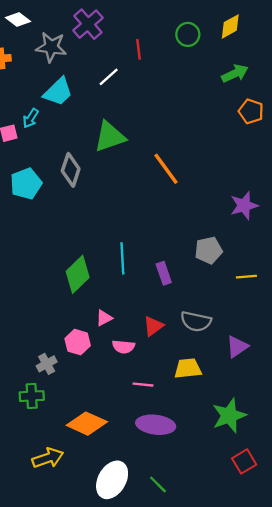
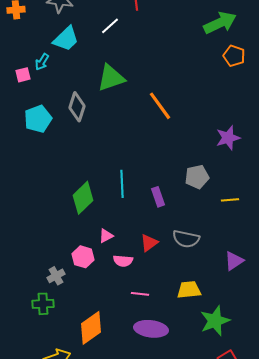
green arrow: (235, 73) -> (220, 23), size x1.4
purple triangle: (237, 347) -> (234, 261), moved
yellow trapezoid: (188, 368) -> (189, 290), moved
orange diamond: (87, 424) -> (91, 328), turned -60

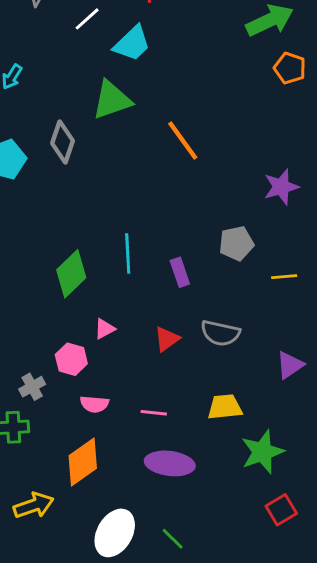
white line: (110, 26) -> (87, 19), moved
cyan trapezoid: (66, 39) -> (132, 44), moved
pink semicircle: (123, 261) -> (94, 404), moved

